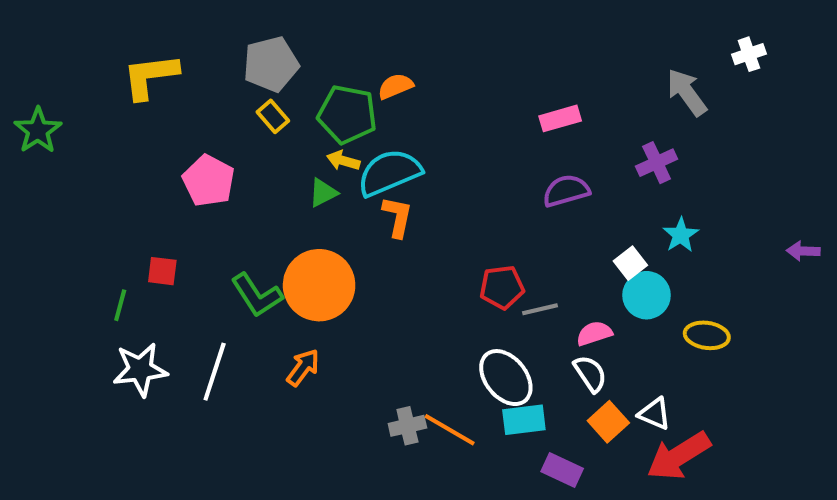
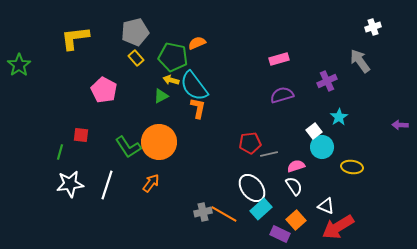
gray arrow: (687, 92) -> (360, 61), moved
cyan semicircle: (389, 173) -> (194, 86), turned -104
cyan rectangle: (524, 420) -> (261, 209), turned -35
orange square: (608, 422) -> (296, 220), moved

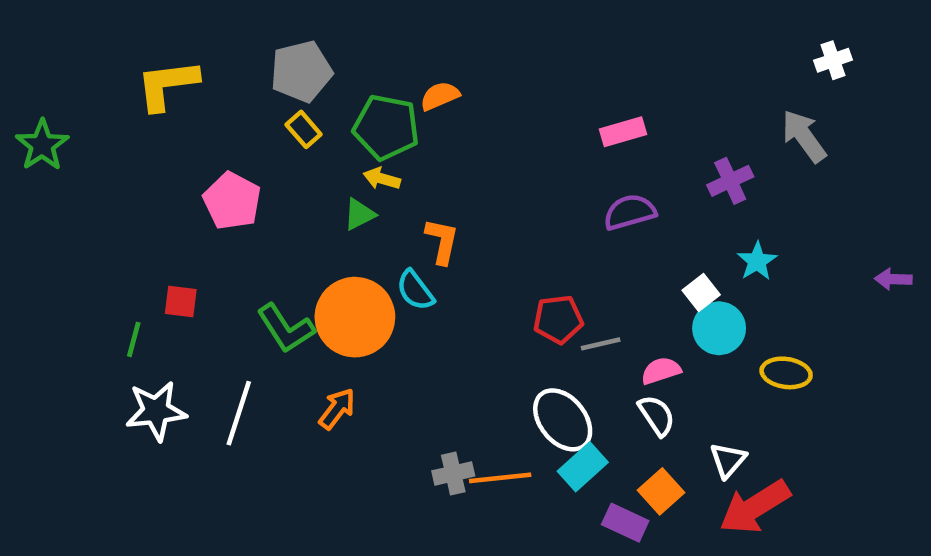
cyan semicircle: (194, 86) -> (415, 290), moved, size x0.6
white triangle: (326, 206) -> (728, 460), turned 48
orange line: (224, 214) -> (500, 478), turned -36

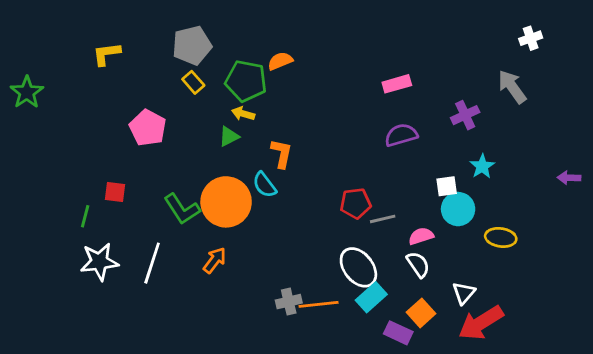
yellow L-shape: (167, 85) -> (107, 54), size x0.7
white square: (701, 293) -> (447, 186), turned 30

